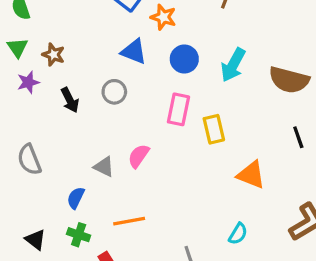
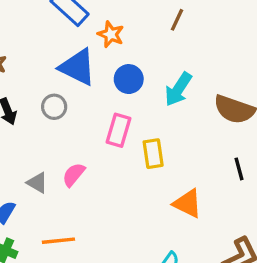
blue triangle: (134, 52) -> (78, 67), size x1.4

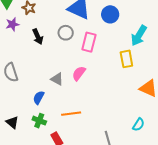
cyan arrow: (178, 89) -> (139, 36), moved
pink rectangle: (119, 130) -> (89, 42), moved

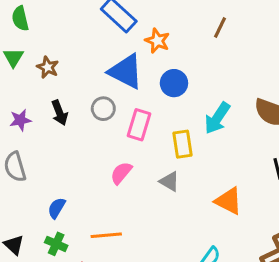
purple star: (12, 24) -> (20, 120), moved
yellow rectangle: (126, 59) -> (183, 144), moved
gray triangle: (57, 79) -> (169, 181), moved

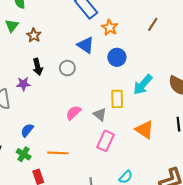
blue triangle: (126, 71) -> (86, 45), size x0.7
purple star: (20, 120) -> (23, 84), moved
pink rectangle: (139, 125) -> (106, 141), moved
gray triangle: (169, 181) -> (100, 114), moved
orange triangle: (229, 201) -> (145, 130), moved

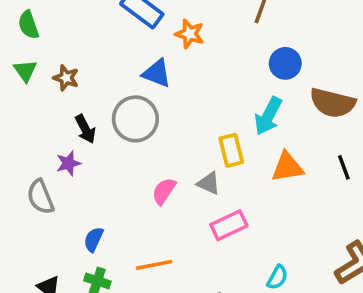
blue circle: (117, 57) -> (285, 63), moved
gray circle: (67, 68) -> (135, 119), size x1.6
orange triangle: (145, 130) -> (287, 167), moved, turned -30
pink rectangle: (106, 141) -> (229, 225), turned 54

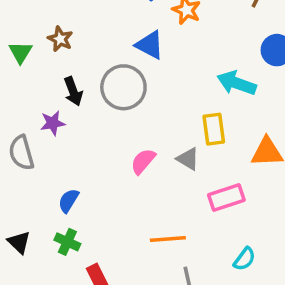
green triangle: (25, 71) -> (20, 52), moved
cyan arrow: (268, 116) -> (237, 83), moved, turned 75
pink rectangle: (229, 225) -> (226, 198), moved
orange line: (154, 265) -> (168, 239), moved

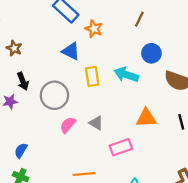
gray circle: (123, 87) -> (54, 95), moved
yellow rectangle: (214, 129) -> (92, 76), moved

